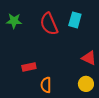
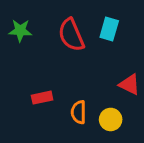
yellow circle: (86, 84) -> (111, 119), moved
orange semicircle: (46, 85) -> (79, 112), moved

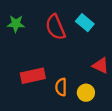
cyan rectangle: (109, 29) -> (85, 23), turned -66
red rectangle: (42, 98) -> (33, 76), size x1.5

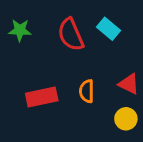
orange semicircle: (61, 87) -> (87, 91), moved
yellow circle: (86, 93) -> (126, 119), moved

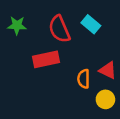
orange semicircle: (87, 91) -> (84, 79), moved
red rectangle: (42, 97) -> (46, 59), moved

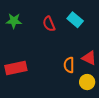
red semicircle: (59, 29) -> (49, 24), size x0.7
red rectangle: (46, 59) -> (16, 68), moved

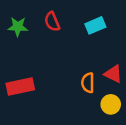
cyan rectangle: (75, 20) -> (95, 25), turned -63
red semicircle: (49, 24) -> (52, 22), moved

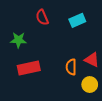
green star: (18, 27) -> (18, 40), moved
red rectangle: (20, 87) -> (29, 68), moved

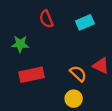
orange semicircle: (71, 67) -> (78, 74), turned 133
yellow circle: (90, 85) -> (74, 99), moved

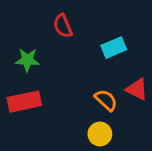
cyan rectangle: (85, 22) -> (114, 48), moved
red rectangle: (31, 75) -> (24, 102), moved

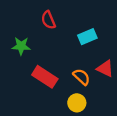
red rectangle: (24, 102) -> (45, 77), moved, turned 45

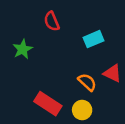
green star: (21, 46) -> (23, 49), turned -30
red rectangle: (45, 77) -> (48, 104), moved

